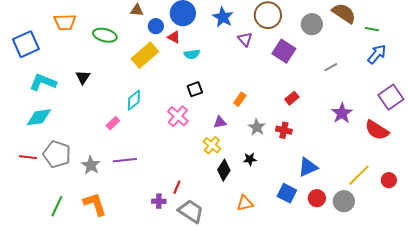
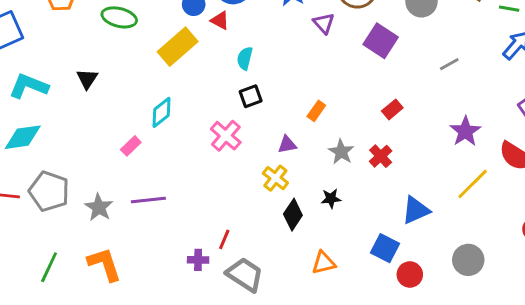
cyan semicircle: (192, 54) -> (245, 58), moved, turned 112
red cross: (284, 130) -> (381, 156), turned 35
yellow line: (359, 175) -> (473, 184), moved
red circle: (317, 198) -> (410, 274), moved

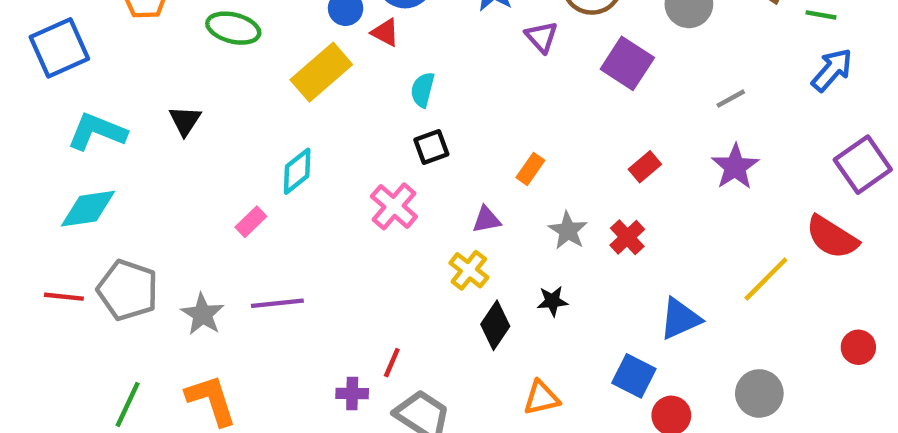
purple star: (465, 131) -> (735, 167), moved

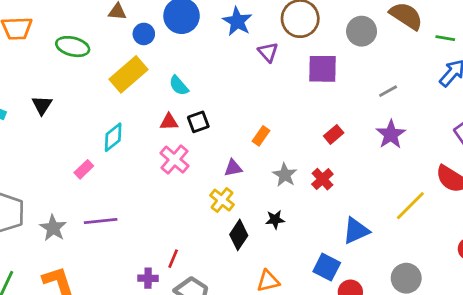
red triangle: (385, 33) -> (169, 122), moved, turned -30
purple square: (627, 63) -> (322, 69), turned -32
cyan semicircle: (423, 90) -> (179, 86), moved, turned -55

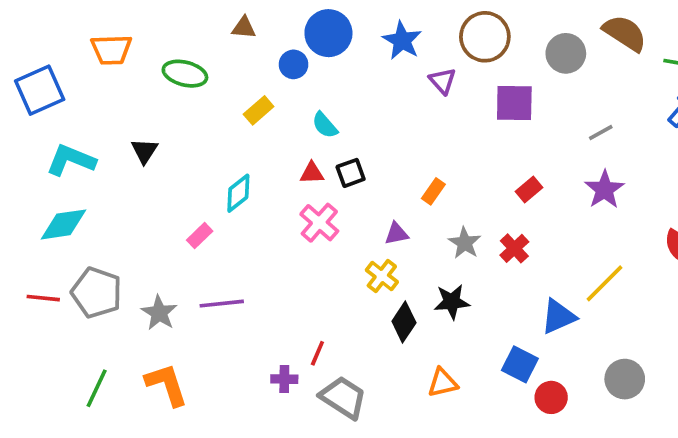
blue circle: (144, 34) -> (294, 64), moved
yellow rectangle: (128, 74) -> (259, 110), size x0.6
yellow line: (410, 206) -> (604, 283), moved
black star: (275, 220) -> (452, 302), size x1.4

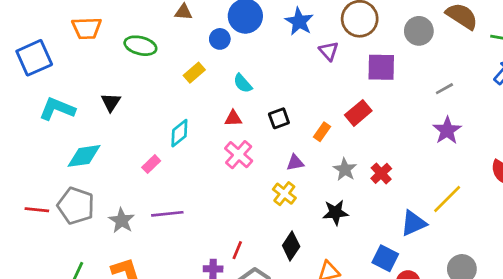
black square: (351, 173) -> (279, 118), moved
red rectangle: (529, 190) -> (358, 113), moved, size x1.4
cyan diamond: (64, 224) -> (84, 156), moved
black diamond: (404, 322) -> (291, 246), moved

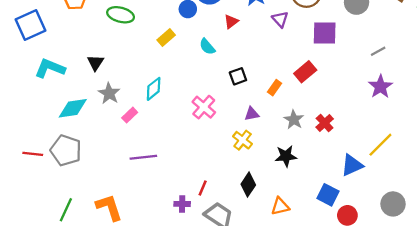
red triangle: (233, 118) -> (231, 22), moved, turned -35
gray star: (122, 221) -> (109, 93), moved

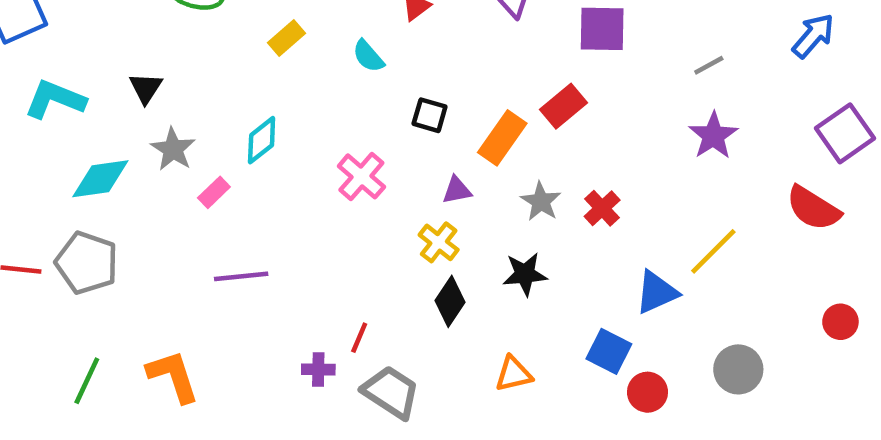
black square: (238, 76) -> (430, 115), turned 36
orange rectangle: (274, 88) -> (502, 138), size x1.6
black diamond: (248, 185) -> (450, 301), moved

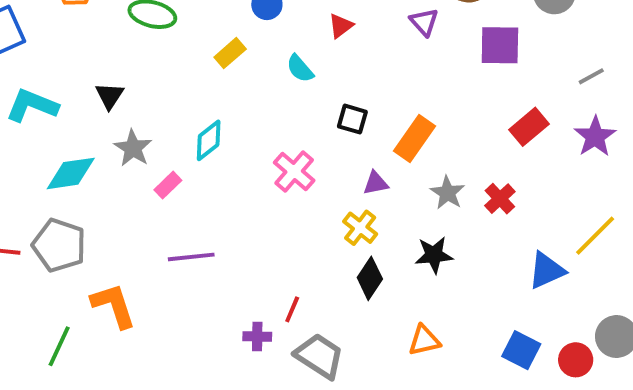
red rectangle: (563, 106) -> (529, 127), moved
blue square: (609, 351) -> (521, 350), moved
orange L-shape: (173, 376) -> (114, 305), moved
red circle: (647, 392) -> (576, 360), moved

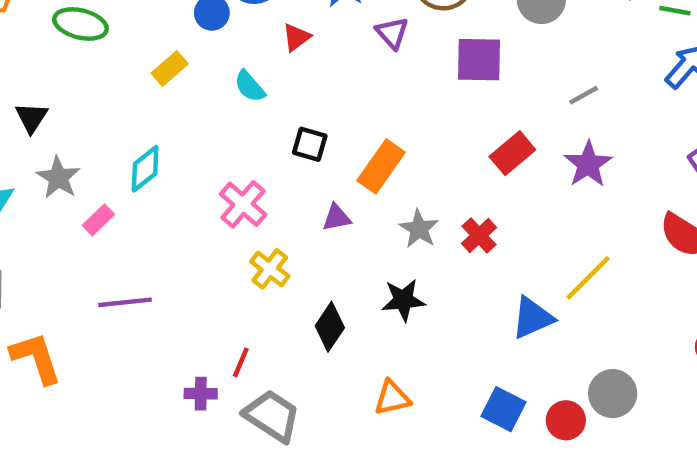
yellow cross: (360, 228) -> (270, 269), moved

